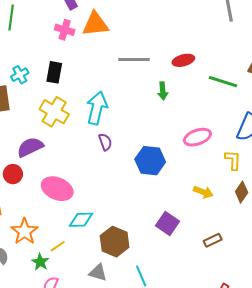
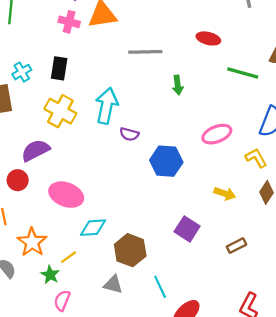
red ellipse: (183, 60) -> (208, 38), moved, turned 30
purple semicircle: (105, 142) -> (129, 134), moved, turned 126
yellow L-shape: (233, 160) -> (256, 158), turned -30

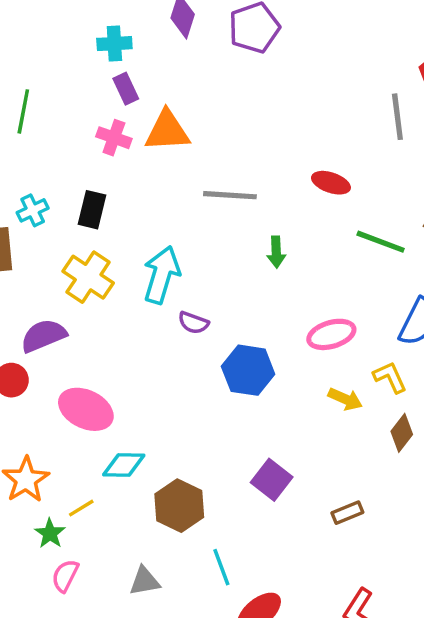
yellow arrow: (225, 194) -> (345, 399), moved
gray triangle: (113, 284) -> (145, 581), moved, turned -30

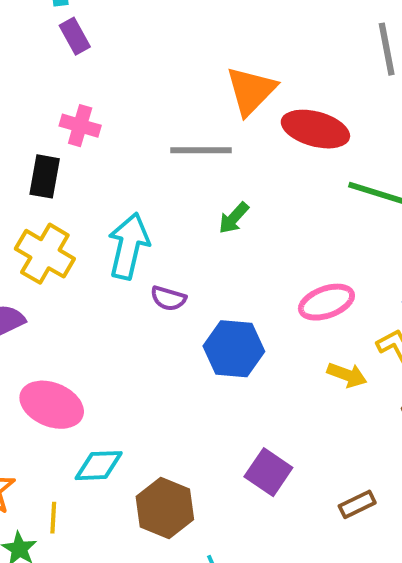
orange triangle: (167, 131) -> (251, 91), moved, turned -39
pink cross: (114, 138) -> (80, 126), moved
red ellipse: (331, 183) -> (315, 129), size x1.5
green arrow: (276, 252) -> (234, 218), moved, turned 48
yellow line: (81, 508) -> (53, 518), turned -52

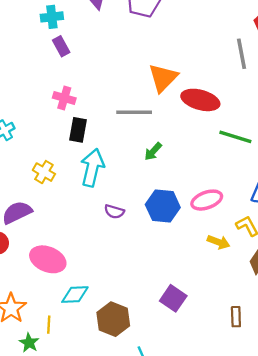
black rectangle: (45, 176) -> (78, 130), moved
yellow cross: (45, 254) -> (44, 172), size x0.7
purple semicircle: (168, 298) -> (114, 212), moved
blue hexagon: (234, 349) -> (163, 206), moved
brown rectangle: (357, 504) -> (236, 317), moved, turned -66

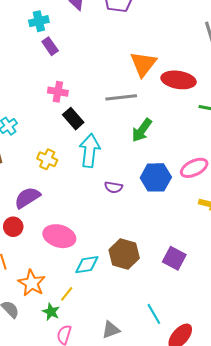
black rectangle: (78, 130) -> (73, 119), turned -45
green arrow: (153, 151) -> (142, 130), size x1.4
brown hexagon: (113, 319) -> (124, 254), moved
yellow line: (49, 325) -> (67, 294), turned 42

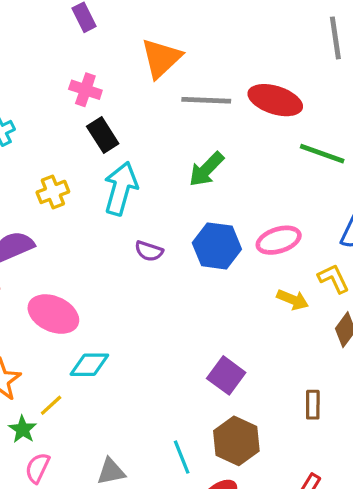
orange triangle: (143, 64) -> (161, 58), moved
gray line: (121, 97) -> (206, 100), moved
yellow cross: (47, 159) -> (53, 192), turned 36
brown hexagon: (124, 254) -> (236, 441), moved

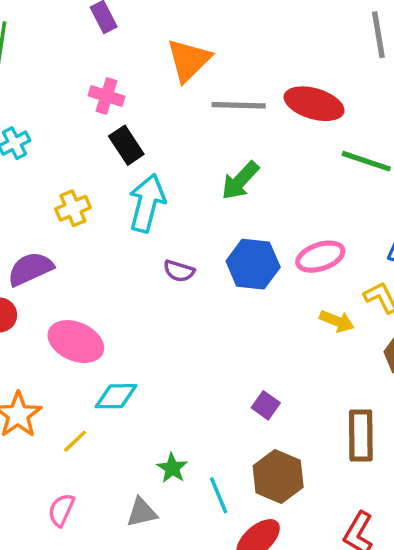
purple square: (226, 375) -> (266, 405), size x0.7
brown rectangle: (313, 405) -> (361, 435), size x1.6
green star: (23, 429) -> (172, 468), moved

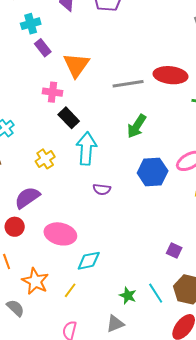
orange triangle: (189, 60) -> (76, 65), moved
purple semicircle: (179, 271) -> (102, 189), moved
cyan line: (219, 495) -> (156, 293), moved

